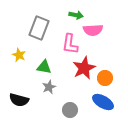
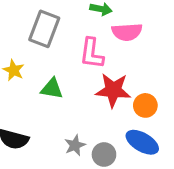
red star: (84, 68) -> (113, 90), turned 30
gray star: (49, 87) -> (75, 145), moved
gray circle: (70, 110) -> (104, 154), moved

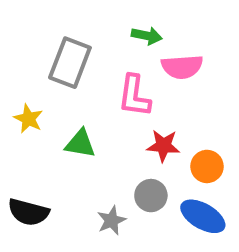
red star: (113, 90) -> (163, 146), size x0.7
gray circle: (104, 154) -> (151, 196), moved

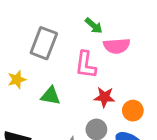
green arrow: (147, 36) -> (94, 26), turned 30
yellow star: (28, 119) -> (17, 80), turned 30

